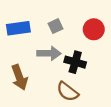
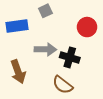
gray square: (56, 26) -> (45, 11), moved

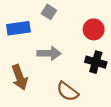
gray square: (45, 11) -> (49, 12), turned -32
black cross: (70, 57) -> (96, 62), moved

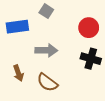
brown arrow: (20, 77) -> (18, 73), size x0.7
brown semicircle: (67, 91) -> (47, 82), moved

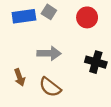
blue rectangle: (17, 27) -> (24, 16), moved
red circle: (89, 28) -> (87, 17), moved

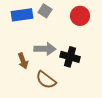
black cross: (96, 62) -> (70, 57), moved
brown arrow: (20, 77) -> (23, 61), moved

